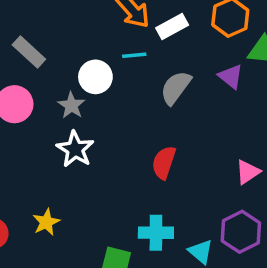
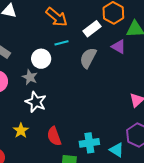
white rectangle: (172, 27) -> (92, 29), moved
red semicircle: (164, 163) -> (54, 136), moved, turned -30
yellow star: (46, 222) -> (21, 131), moved

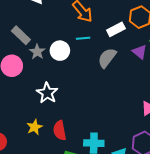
gray star: (30, 77) -> (37, 52), moved
yellow star: (21, 131) -> (34, 127), moved

